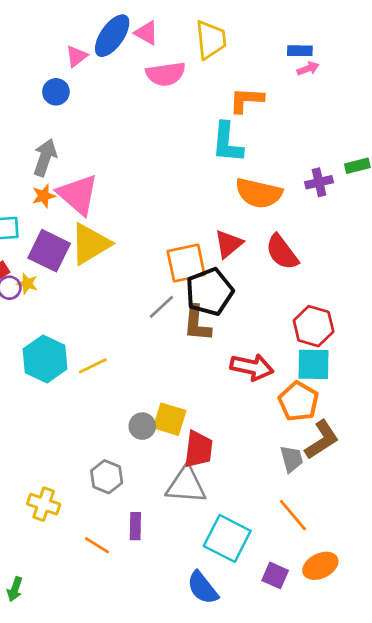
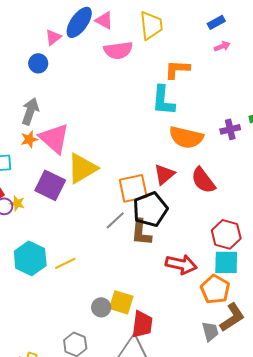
blue rectangle: (300, 51) -> (216, 22), moved, turned -30
yellow triangle: (90, 244) -> (82, 168), moved
purple square: (49, 251) -> (50, 185), moved

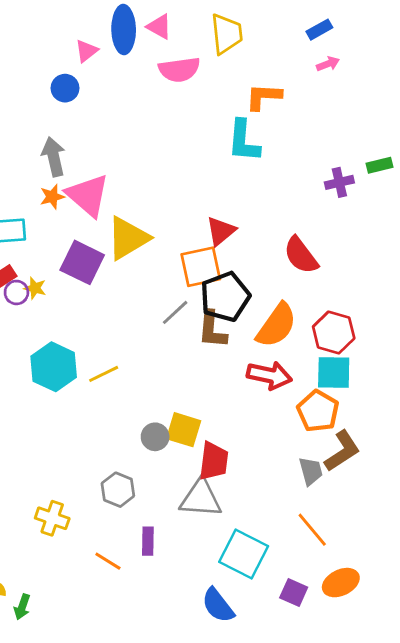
blue ellipse: (79, 22) -> (124, 30), turned -36
gray arrow: (30, 111) -> (54, 157), turned -32
orange semicircle: (186, 137) -> (277, 325), moved, turned -68
red triangle: (164, 174) -> (221, 231), moved

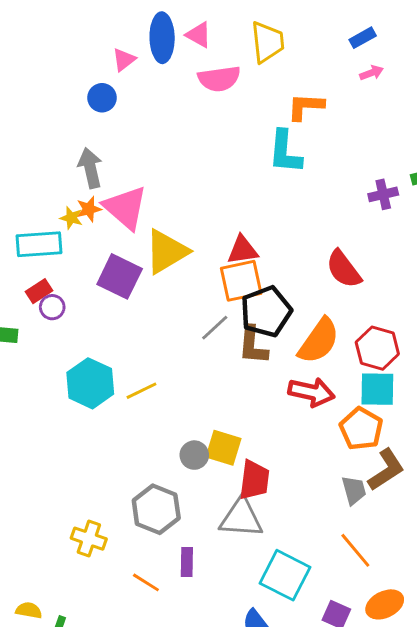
red triangle: (221, 231) -> (243, 250), moved, turned 32
yellow star: (35, 288) -> (71, 218), moved
gray hexagon: (118, 490) -> (156, 509), size x1.4

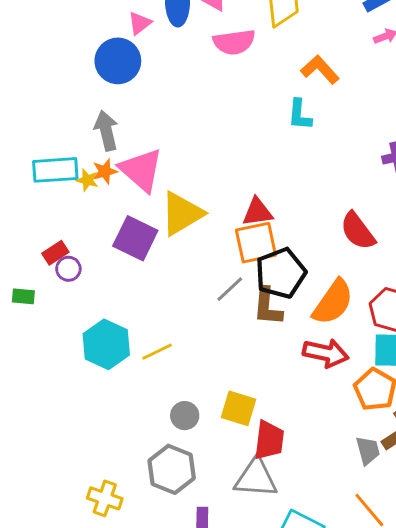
blue circle: (102, 98) -> (118, 61), size x1.6
orange L-shape: (306, 107) -> (320, 70), turned 45
cyan L-shape: (285, 152) -> (300, 115), size x0.7
cyan rectangle: (39, 244) -> (55, 170), moved
gray circle: (194, 455) -> (185, 416), moved

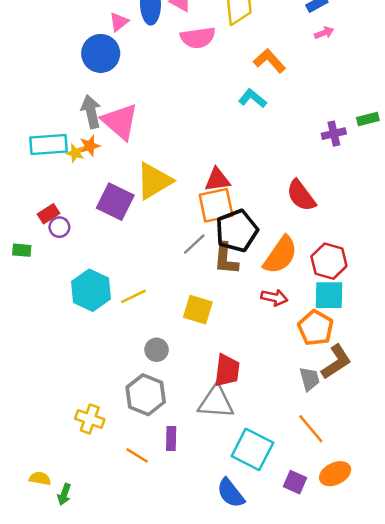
cyan L-shape: (300, 115) -> (252, 98), turned 124
pink triangle: (141, 170) -> (120, 121), moved
red arrow: (326, 353) -> (274, 298), size x0.7
yellow square: (238, 408) -> (198, 310), moved

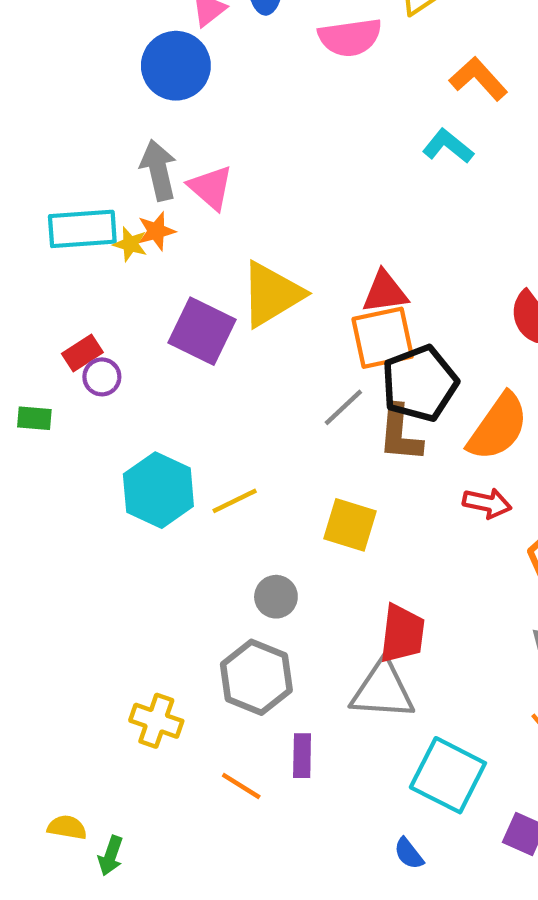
pink triangle: (120, 121) -> (211, 188), size x0.7
blue semicircle: (231, 493) -> (409, 854), size x0.6

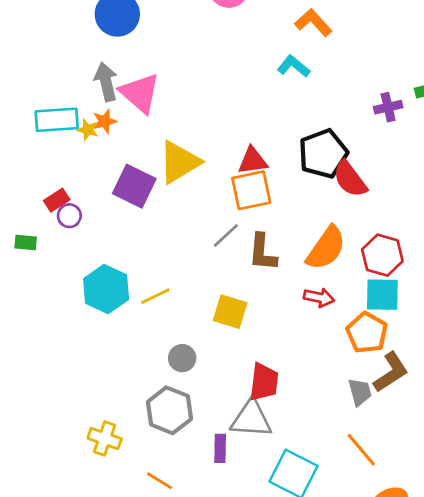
pink triangle: (211, 188) -> (140, 93), size x1.4
black pentagon: (420, 383) -> (323, 154), moved
purple rectangle: (302, 756) -> (220, 448), moved

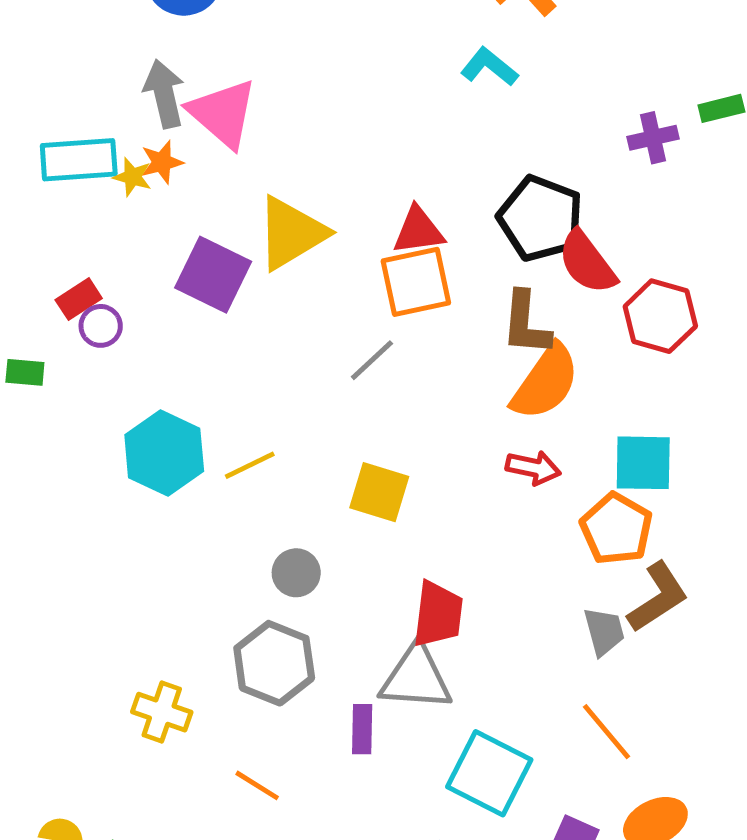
black pentagon: (323, 154) -> (541, 218), turned -30
brown L-shape: (263, 252) -> (526, 323), moved
red hexagon: (382, 255) -> (660, 316), moved

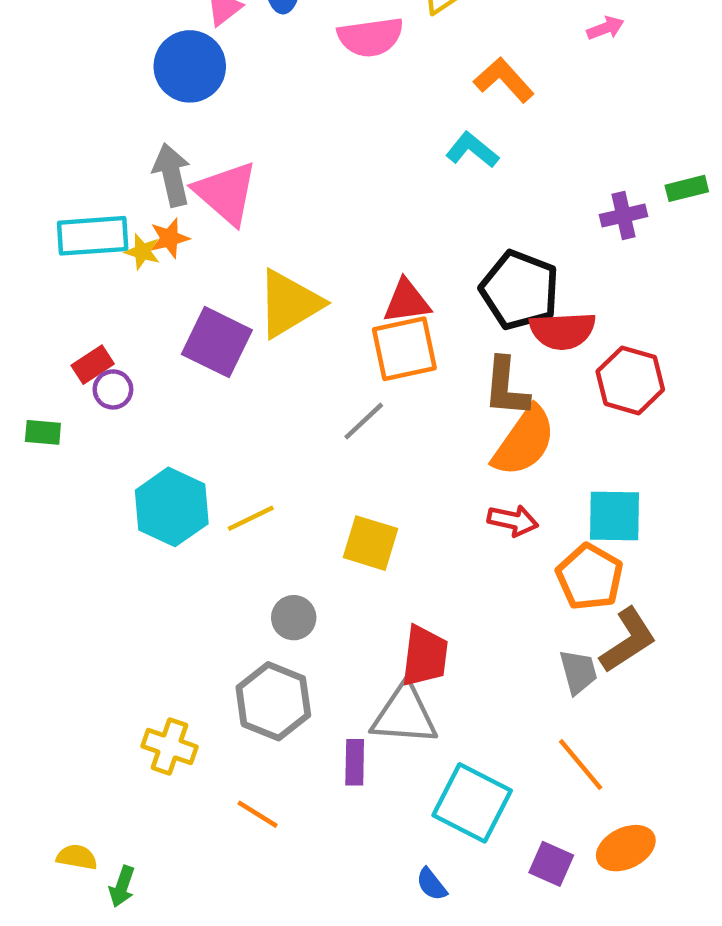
red semicircle: (587, 262) -> (563, 331), turned -56

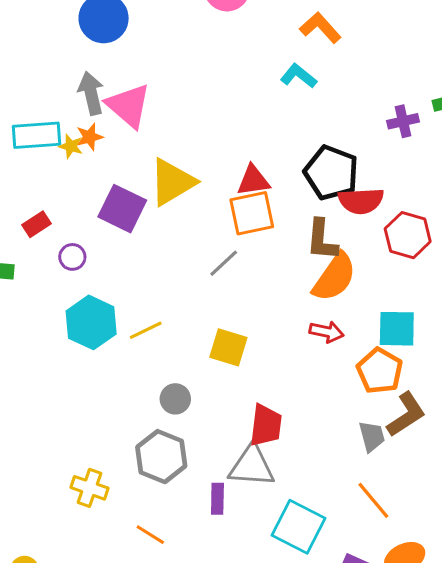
purple circle: (113, 389) -> (72, 257), moved

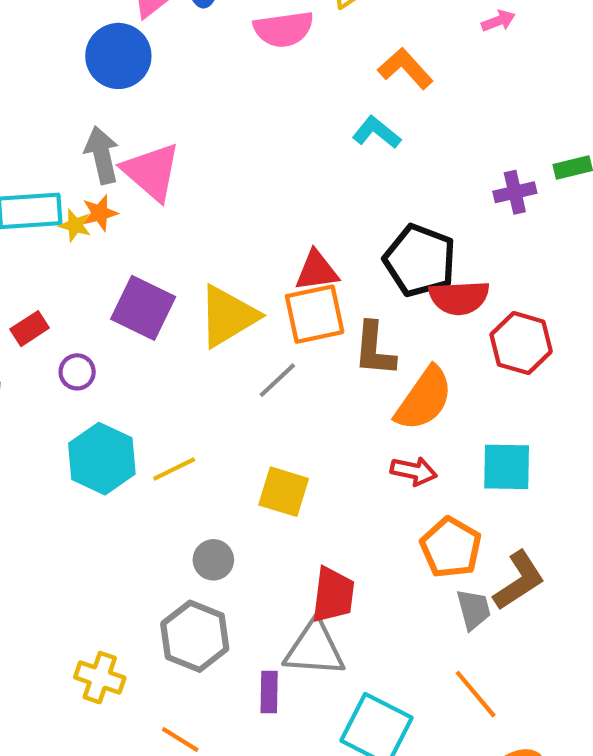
yellow triangle: (172, 182) -> (228, 316), moved
brown L-shape: (322, 240) -> (374, 349), moved
orange pentagon: (380, 371) -> (451, 547), moved

